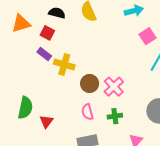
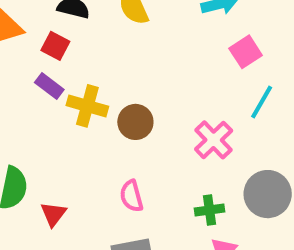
brown circle: (90, 83) -> (135, 122), moved
pink cross: (114, 87) -> (214, 140), moved
green cross: (115, 116) -> (210, 210), moved

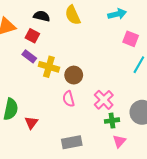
pink square: (246, 52) -> (131, 39), turned -35
pink cross: (214, 140) -> (104, 100), moved
pink semicircle: (131, 196) -> (69, 99), moved

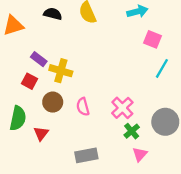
red square: (32, 36) -> (29, 81), moved
brown circle: (74, 75) -> (53, 102), moved
green cross: (112, 121) -> (132, 131), turned -32

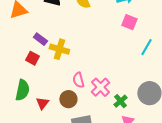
pink square: (153, 39) -> (129, 22), moved
brown circle: (53, 102) -> (68, 99), moved
pink cross: (122, 108) -> (100, 87), moved

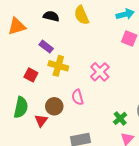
purple rectangle: (40, 39) -> (46, 47), moved
pink cross: (100, 87) -> (100, 72), moved
brown circle: (68, 99) -> (54, 106), moved

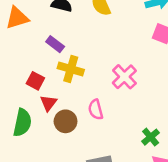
red triangle: (41, 120) -> (48, 103), moved

